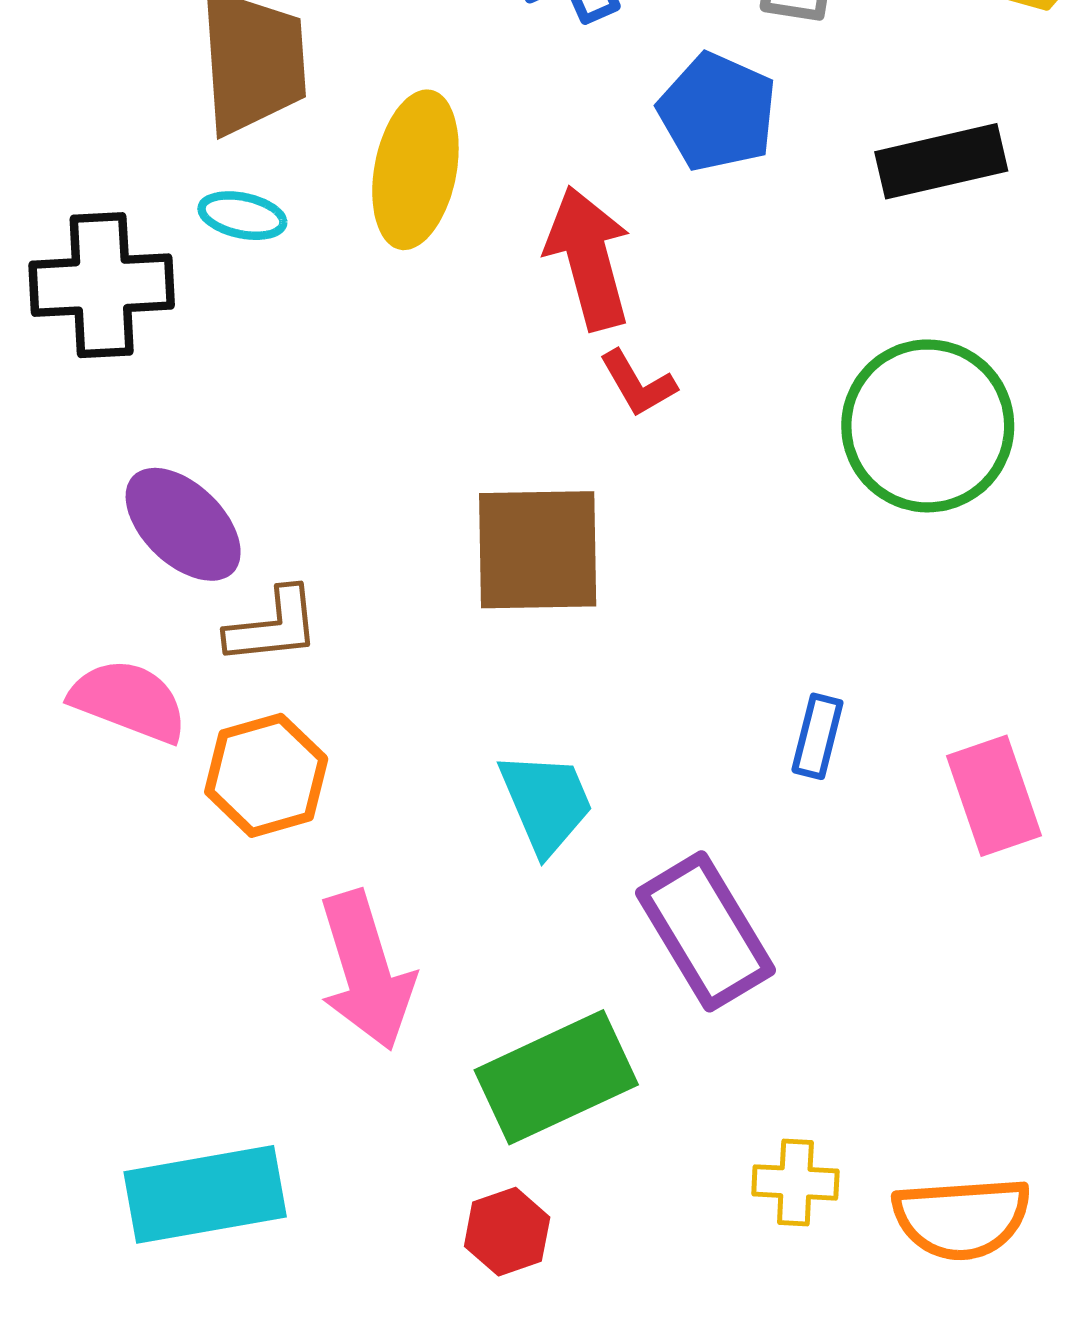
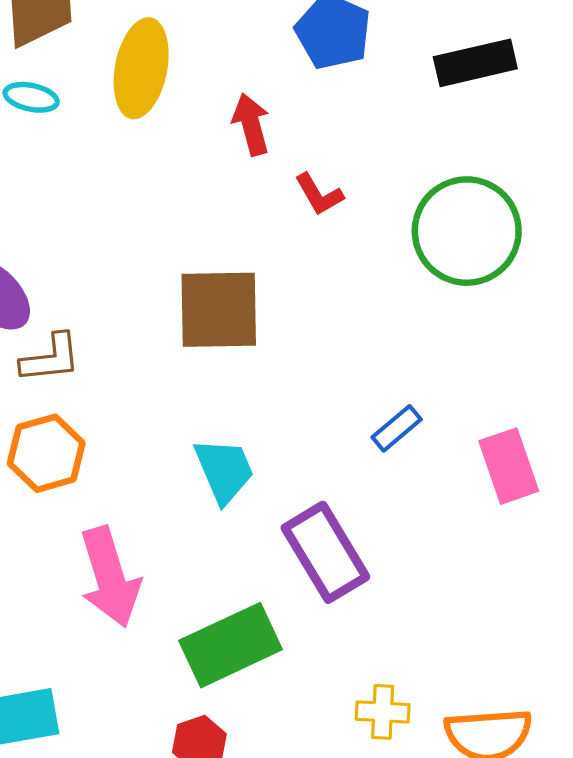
red arrow: (588, 258) -> (251, 124), size x0.7
red L-shape: (638, 384) -> (319, 194), moved
blue rectangle: (817, 736) -> (397, 428), turned 36

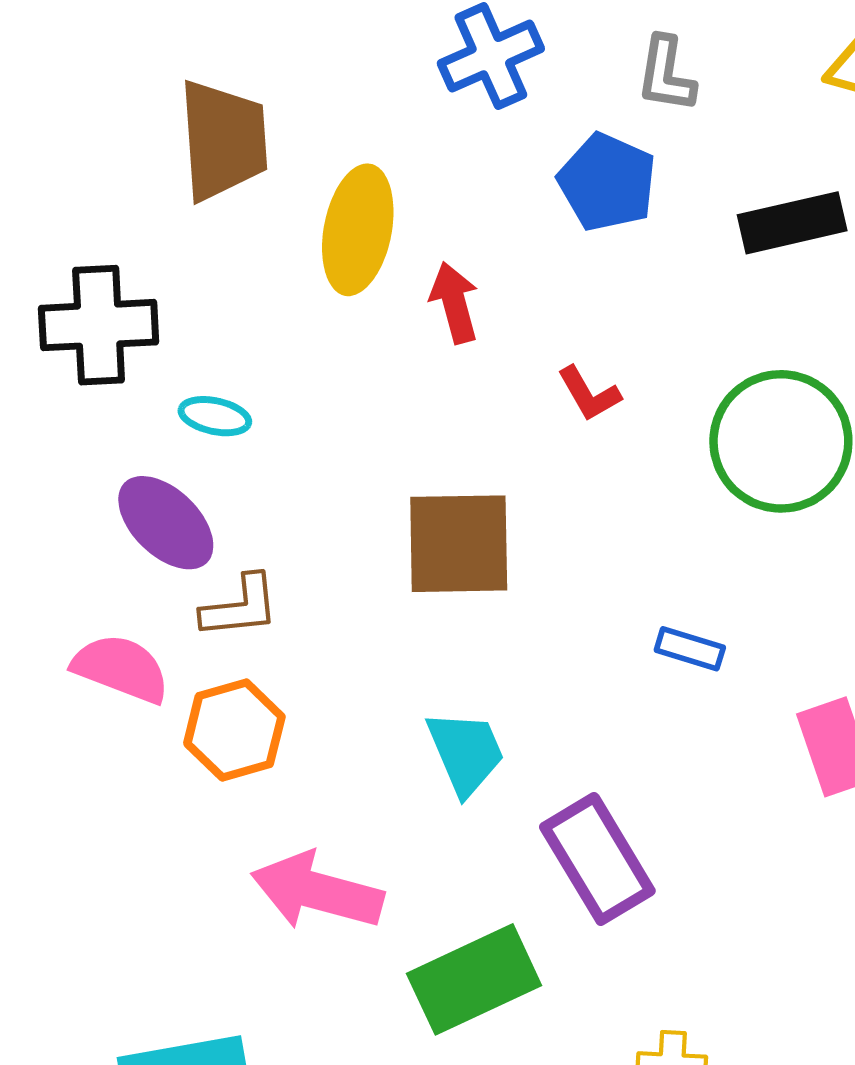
cyan ellipse: (31, 97) -> (215, 416), moved
red arrow: (251, 124) -> (454, 303), moved
blue rectangle: (397, 428) -> (690, 649), moved, turned 57
pink arrow: (110, 577) -> (317, 891), turned 122

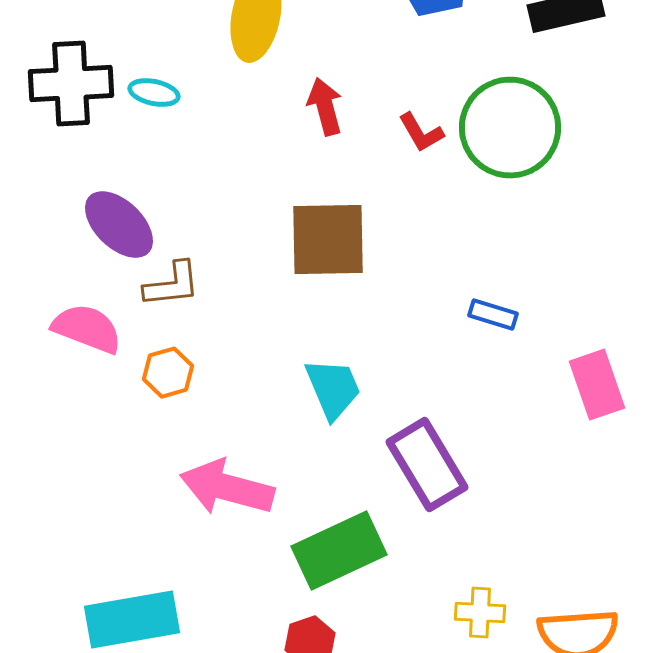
red arrow: (454, 303) -> (325, 107), moved
cyan ellipse: (215, 416) -> (154, 93), moved
green circle: (781, 441) -> (510, 128), moved
orange hexagon: (234, 730) -> (168, 373), size x0.7

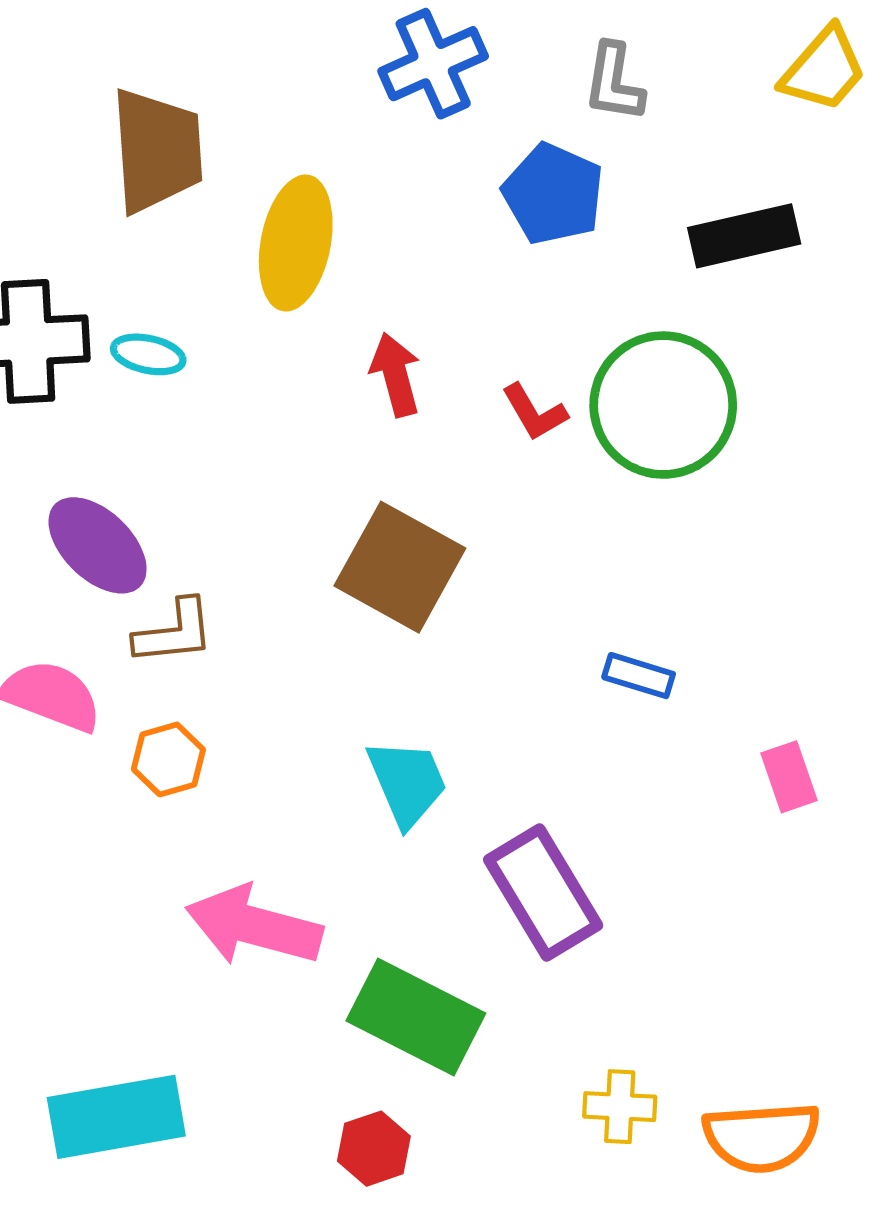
brown square: (328, 240) -> (400, 567), turned 30
pink rectangle: (597, 385) -> (789, 777), size x0.7
green rectangle: (339, 551) -> (416, 1017), turned 52

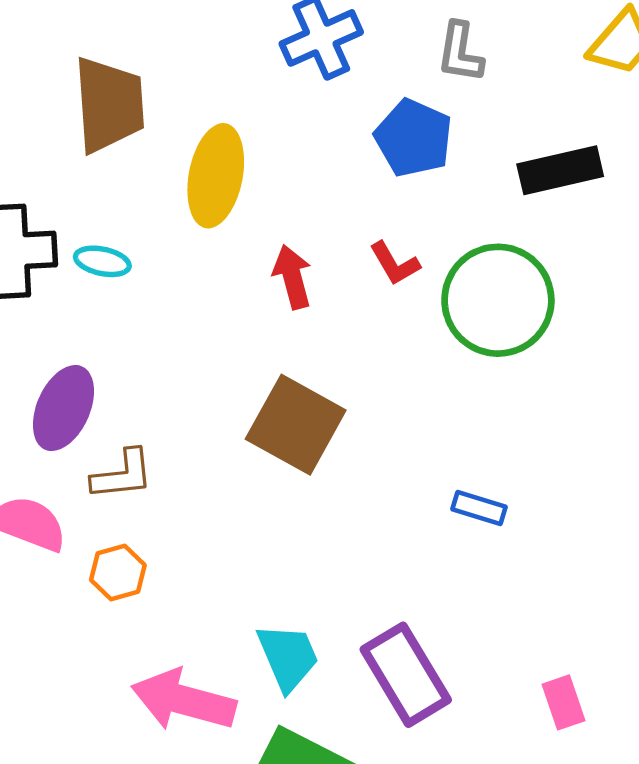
red L-shape: (534, 412) -> (395, 264), moved
purple ellipse: (98, 545) -> (63, 408), turned 70
pink rectangle: (789, 777) -> (564, 702), moved
cyan trapezoid: (407, 783) -> (288, 657), moved

